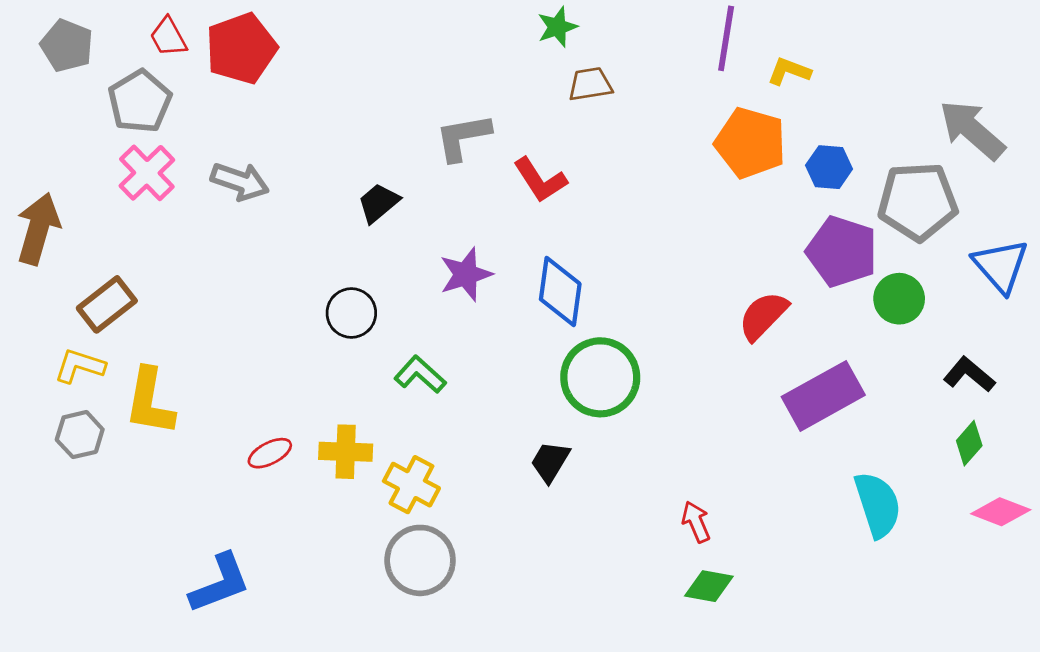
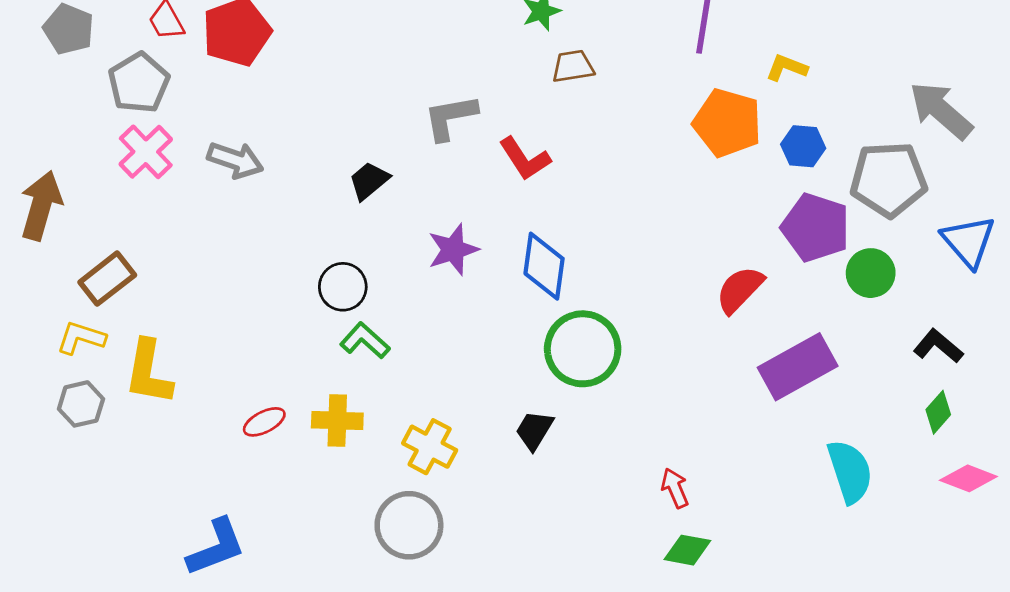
yellow L-shape: (789, 71) -> (787, 68), moved
green L-shape: (420, 374) -> (365, 341), moved
yellow cross: (411, 485) -> (430, 447), moved

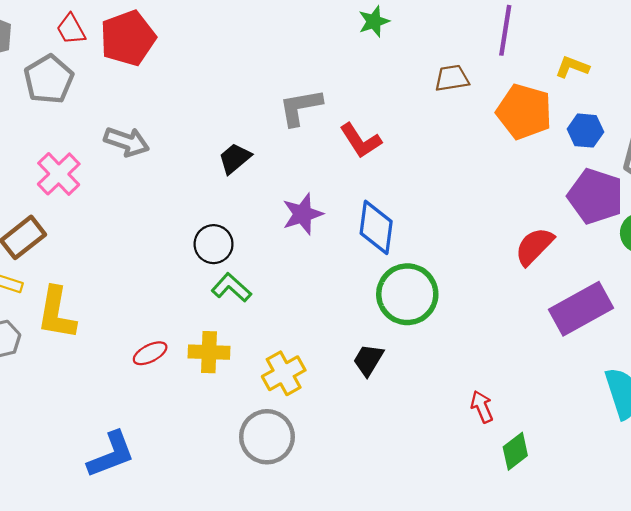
brown trapezoid: (573, 66) -> (452, 78), moved
pink cross: (146, 152) -> (59, 174), moved
yellow cross: (430, 447) -> (284, 373), turned 33
green diamond: (687, 550) -> (515, 451), moved, turned -48

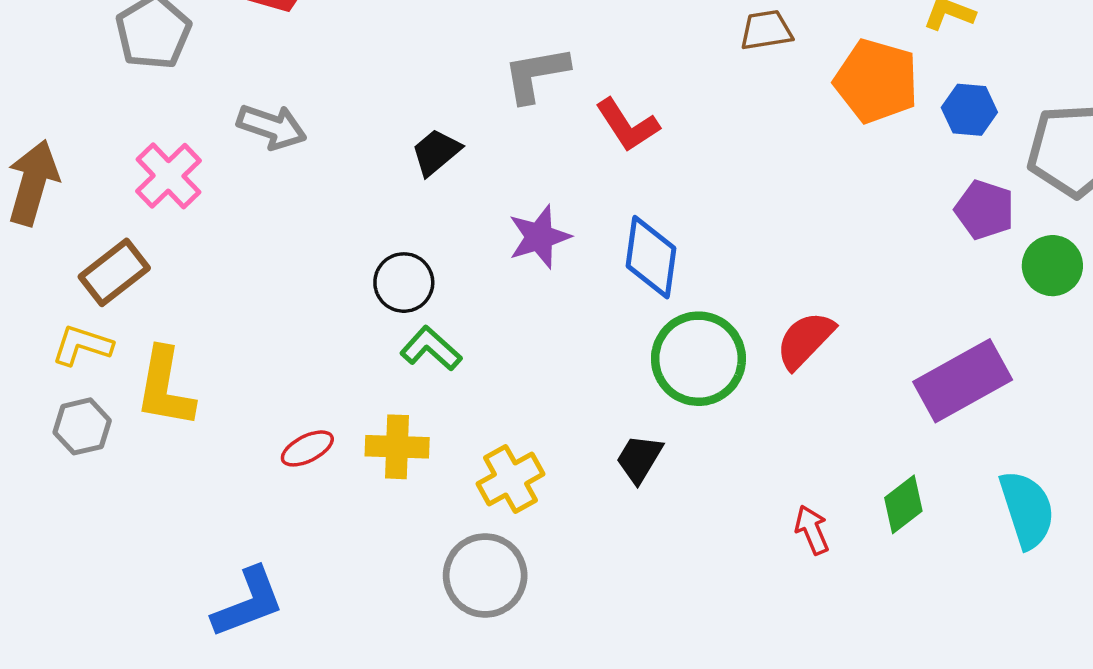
purple pentagon: (595, 196) -> (985, 210), size x0.7
red semicircle: (534, 246) -> (805, 340), moved
green diamond: (515, 451) -> (903, 504), moved

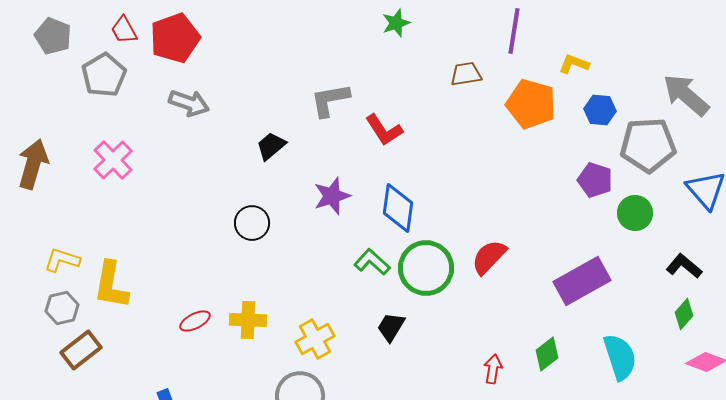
blue hexagon: (969, 110) -> (600, 110), moved
gray arrow: (272, 127) -> (189, 103), moved
brown rectangle: (114, 272) -> (81, 350), moved
green L-shape: (431, 349) -> (372, 262), moved
red arrow: (812, 530) -> (493, 369), turned 32

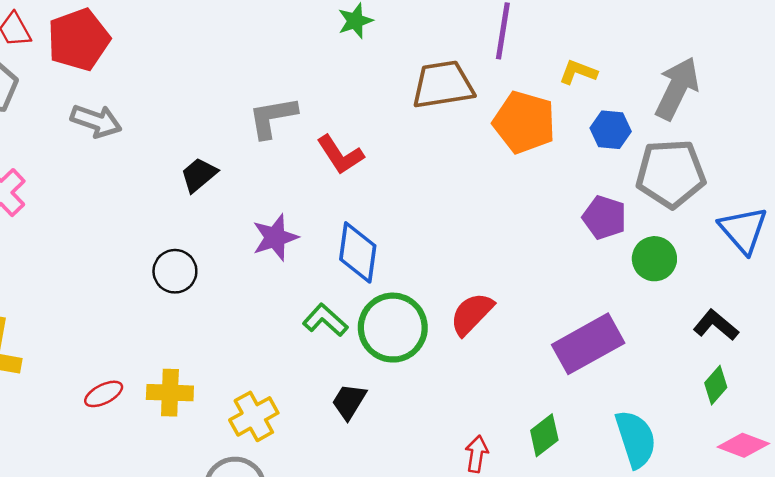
brown trapezoid: (466, 74) -> (443, 85), size x1.6
gray arrow: (686, 95) -> (677, 88), moved, turned 75

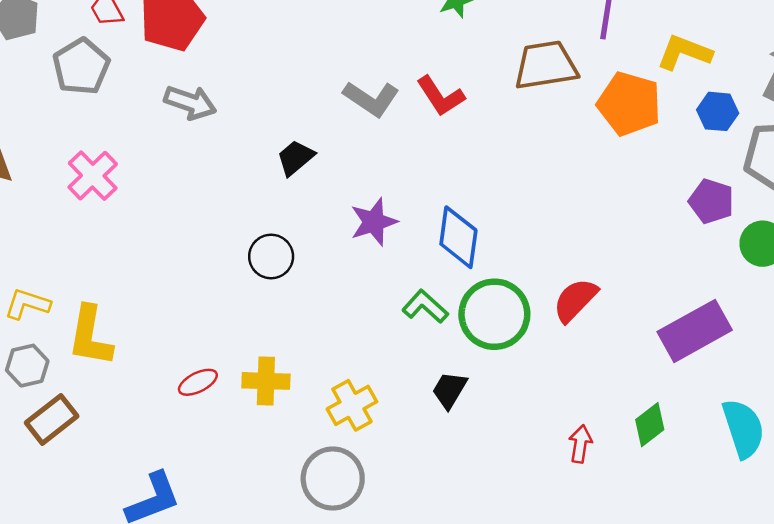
yellow L-shape: (578, 72) -> (684, 52), size x1.4
gray L-shape: (273, 117) -> (371, 99), turned -136
red L-shape: (340, 155) -> (440, 96), moved

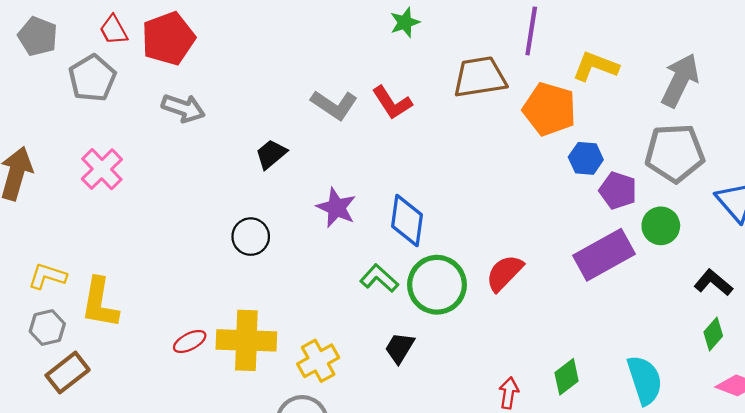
blue hexagon: (718, 111) -> (586, 158), moved
purple star: (374, 222) -> (336, 208), turned -30
purple rectangle: (695, 331) -> (604, 255), moved
yellow cross: (266, 381) -> (246, 340), size x1.5

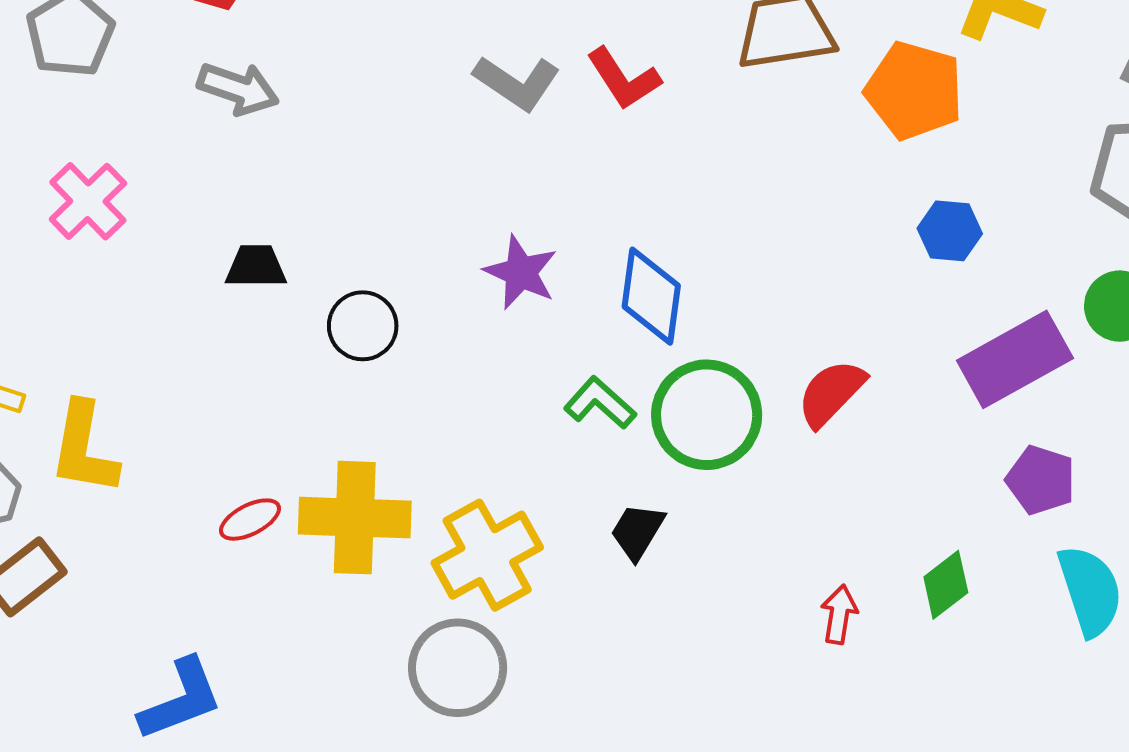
black trapezoid: (271, 154) -> (256, 267), moved, turned 40
blue hexagon: (586, 158) -> (950, 231), moved
purple pentagon: (618, 191) -> (1041, 480), moved
yellow cross: (318, 361) -> (487, 555), size x1.4

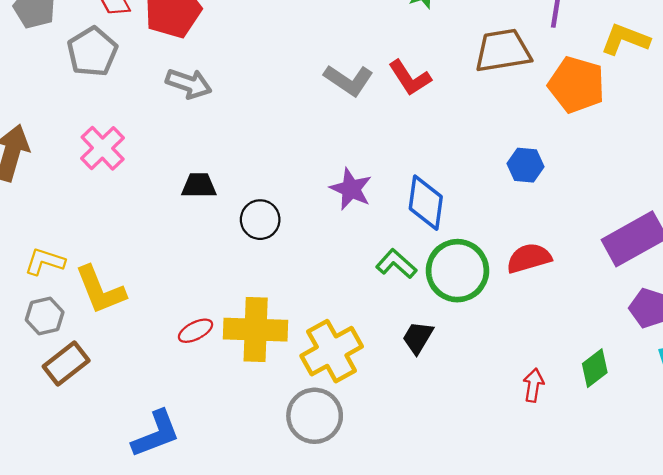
blue hexagon: (950, 231) -> (525, 165), moved
red semicircle: (831, 393) -> (529, 258), turned 30
yellow L-shape: (84, 448) -> (100, 290), turned -32

